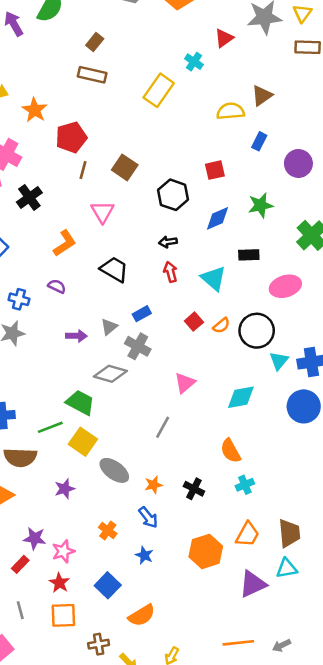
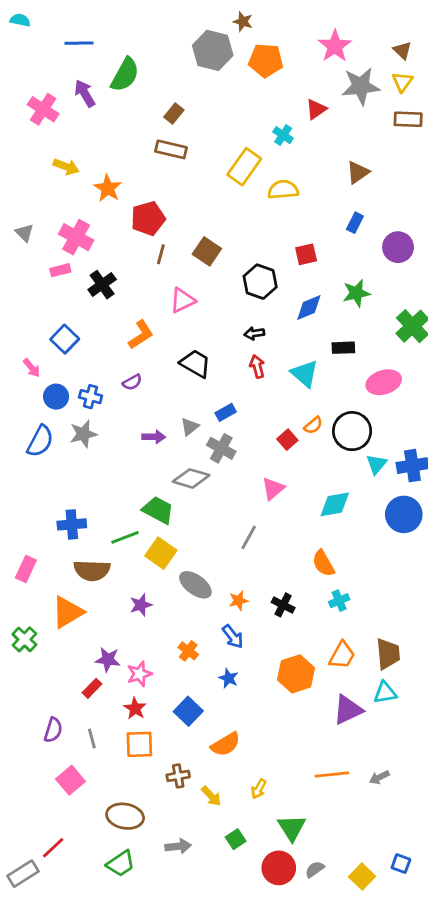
yellow semicircle: (231, 111) -> (283, 190), moved
pink triangle: (103, 212) -> (182, 300), turned 35
purple semicircle: (57, 286) -> (132, 382), turned 126
red square: (194, 322) -> (287, 440), moved

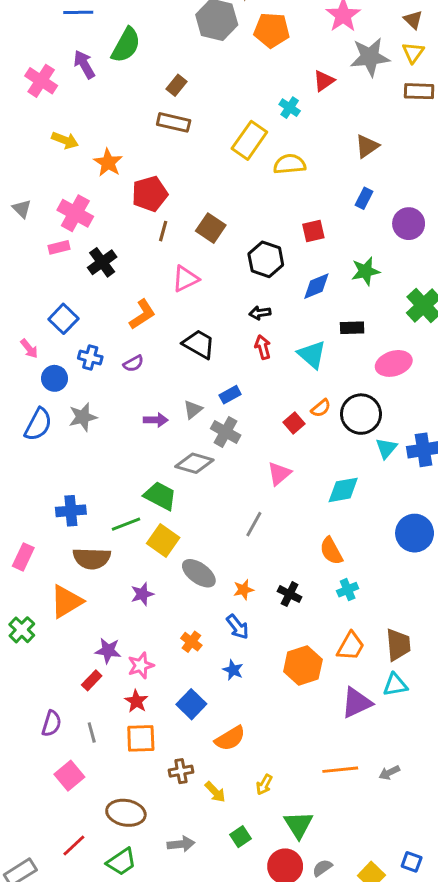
blue cross: (91, 397) -> (90, 358), moved
blue circle: (404, 514) -> (415, 533), moved
red line: (53, 848) -> (74, 846), moved

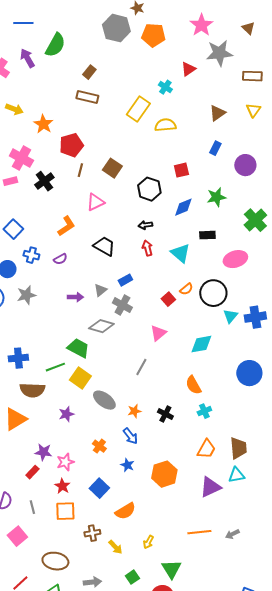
yellow triangle: (413, 53) -> (253, 110), moved
black cross: (102, 262) -> (44, 181), moved
orange hexagon: (303, 665) -> (164, 474), moved

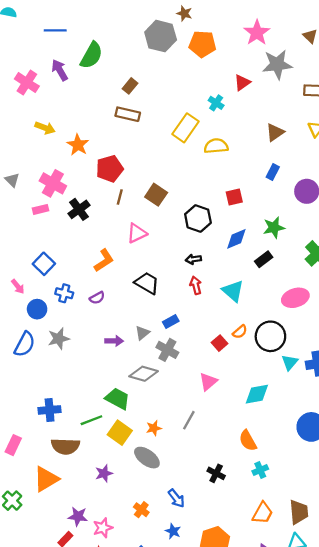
black rectangle: (207, 235) -> (264, 259), moved, turned -35
orange star: (134, 411) -> (154, 428), moved

